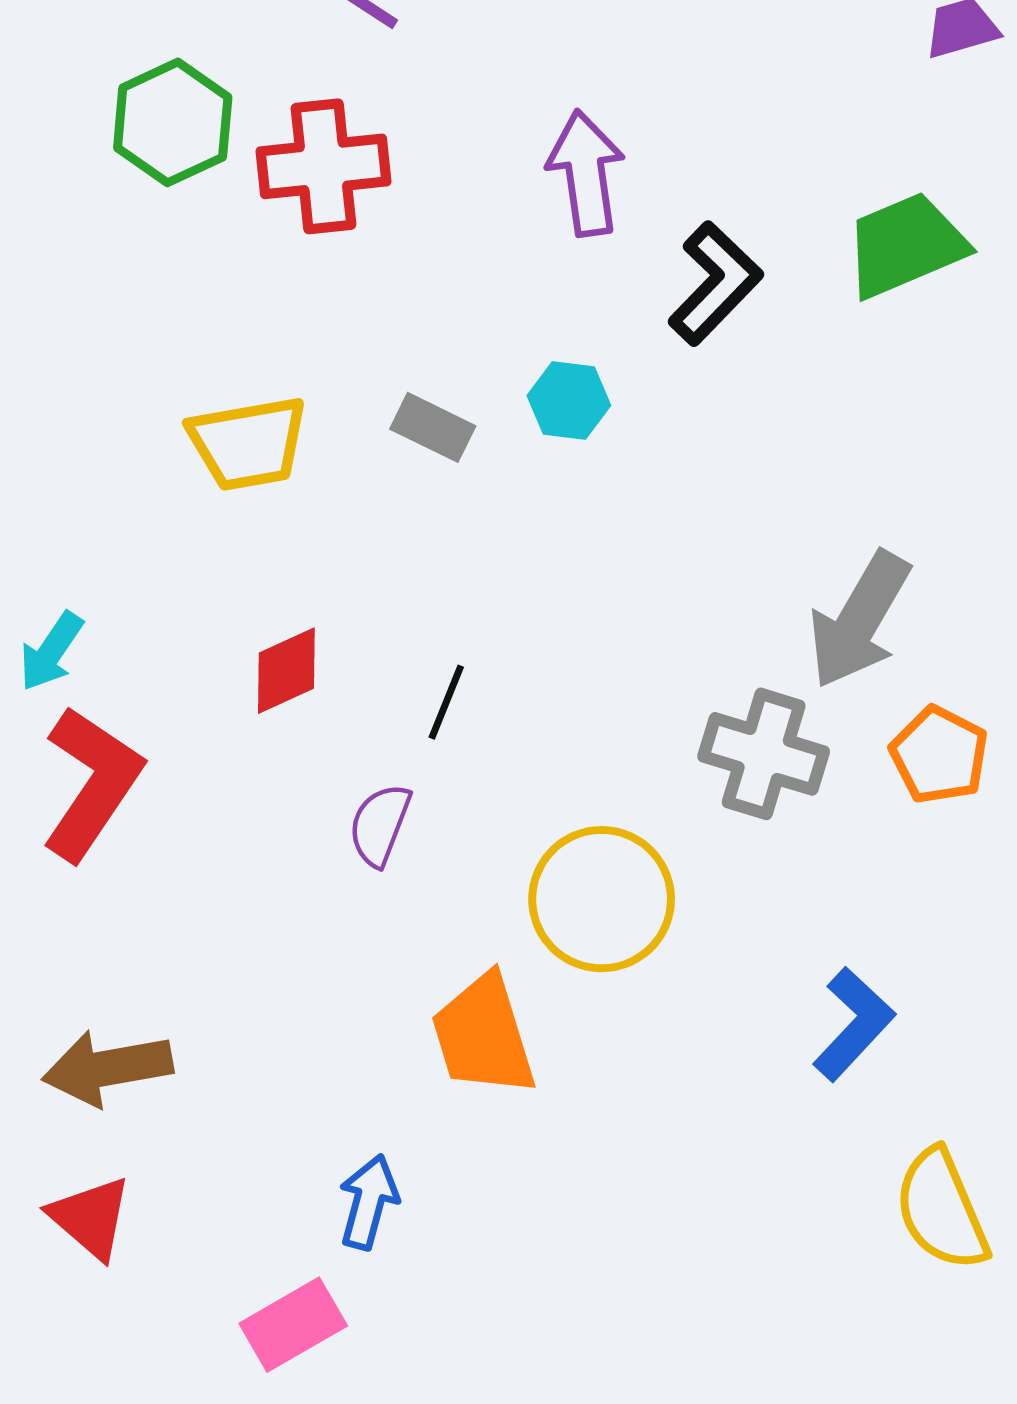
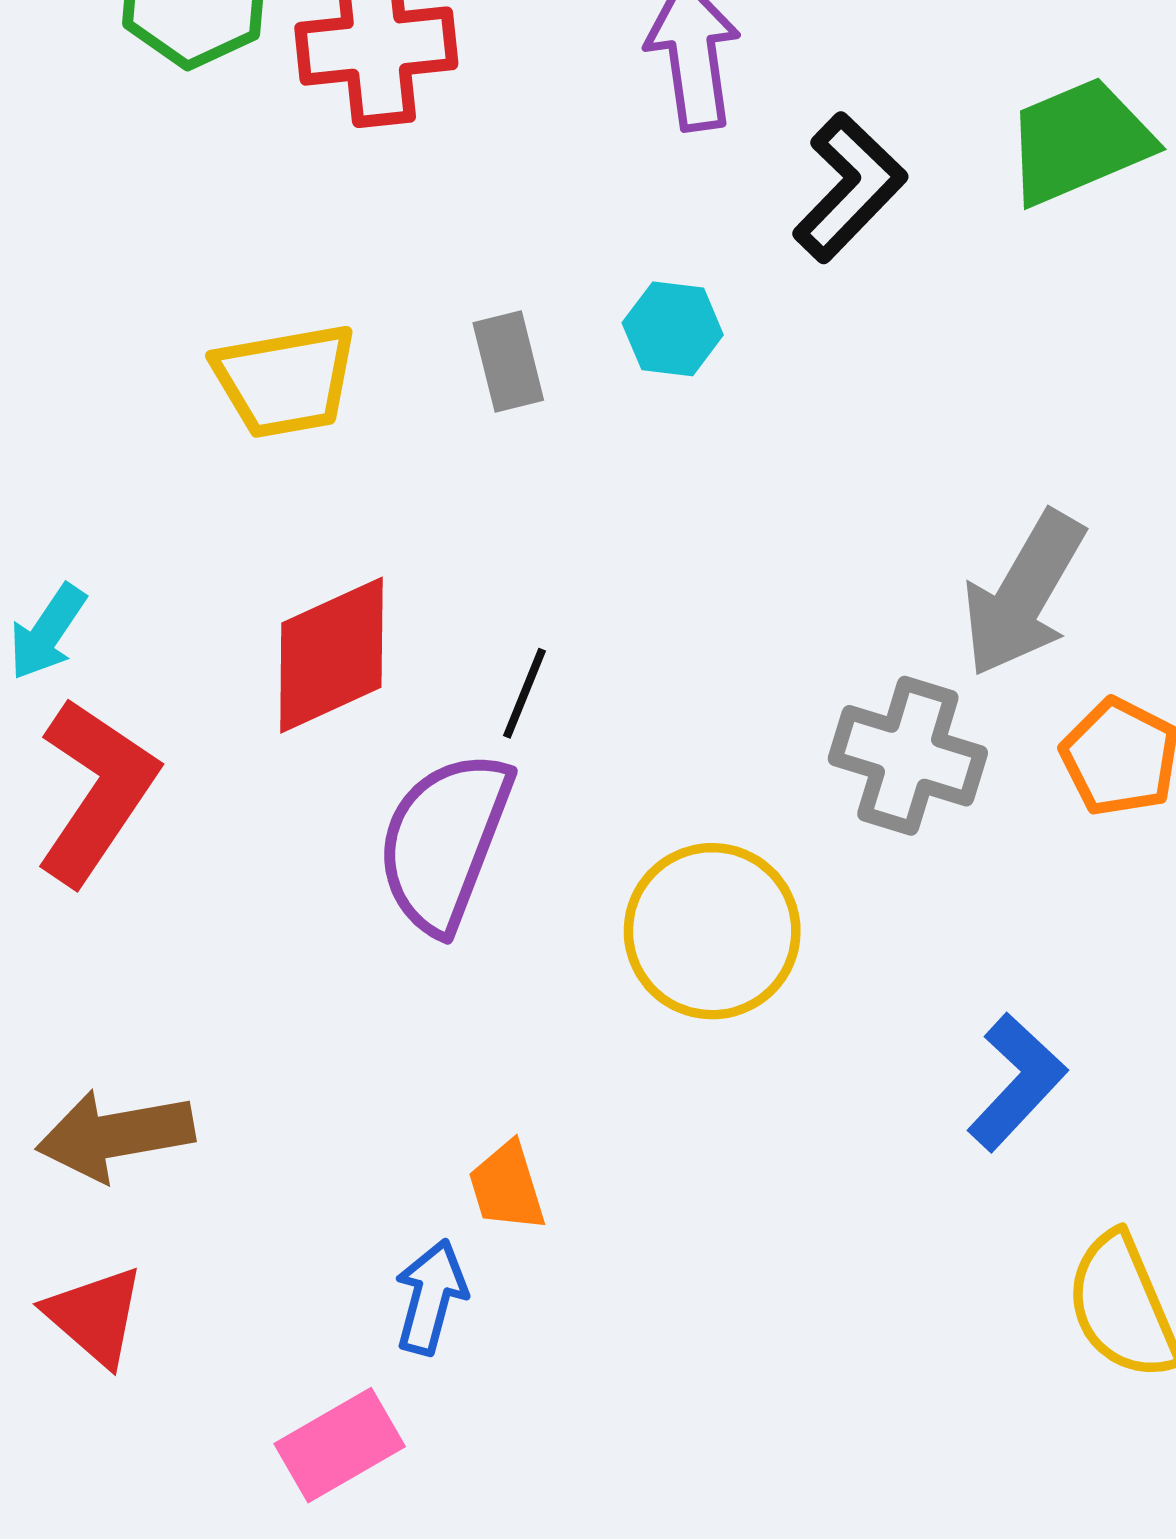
gray rectangle: (433, 427) -> (508, 361), turned 50
red diamond: (286, 671) -> (331, 655), size x1.5
purple semicircle: (380, 825) -> (444, 841), size x1.8
orange trapezoid: (483, 1035) -> (507, 1187), moved, size x0.6

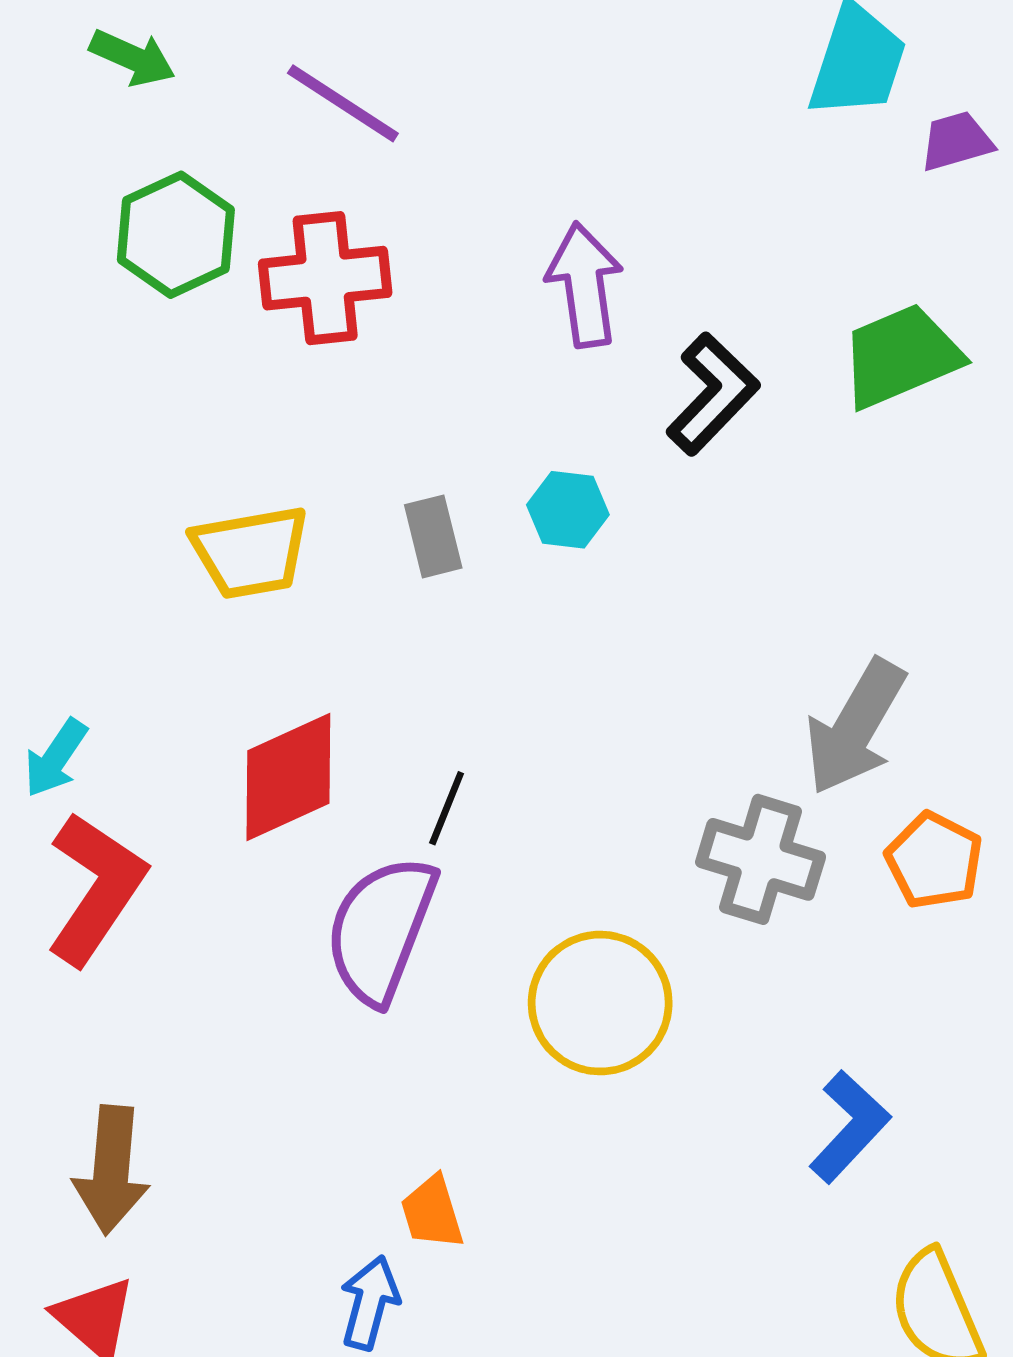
brown arrow: (115, 1135) -> (111, 1170), turned -75

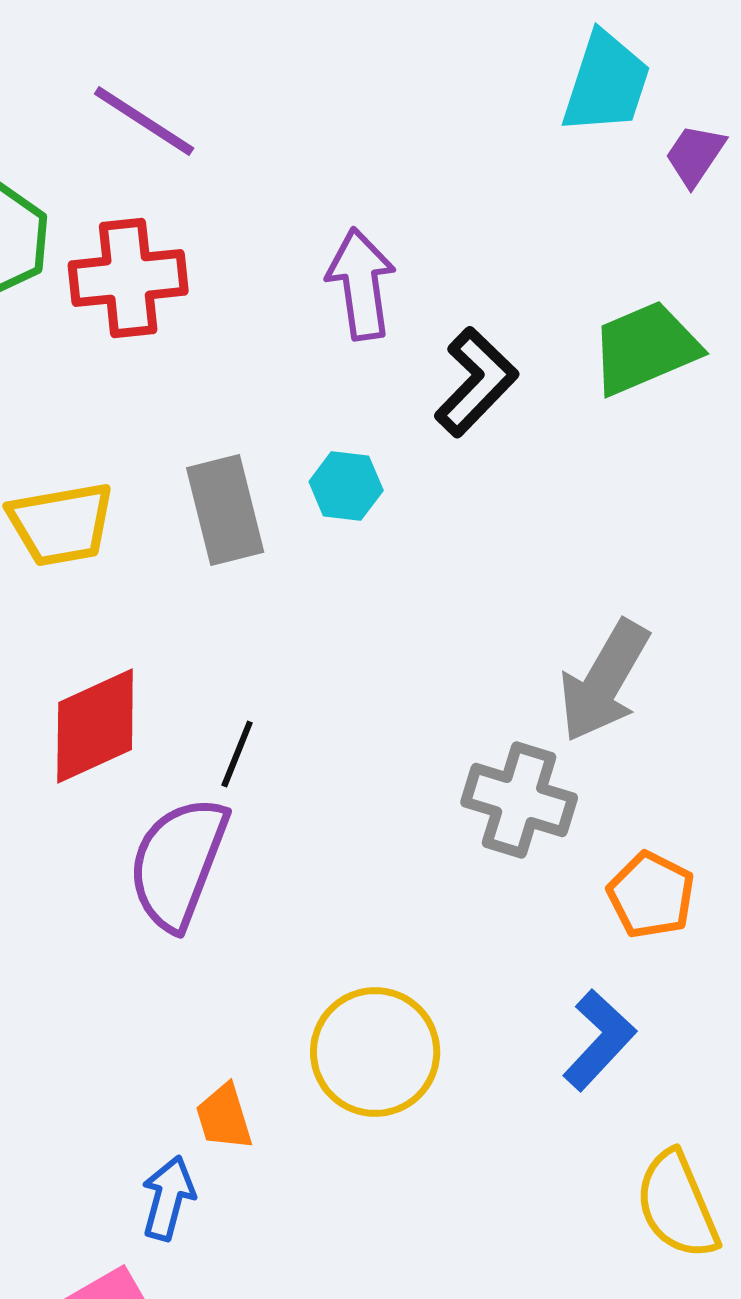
purple trapezoid: (956, 141) -> (695, 155), turned -40
gray rectangle: (433, 536) -> (225, 510), size x1.5
orange pentagon: (934, 861) -> (651, 895), moved
yellow circle: (600, 1003) -> (375, 1052), moved

